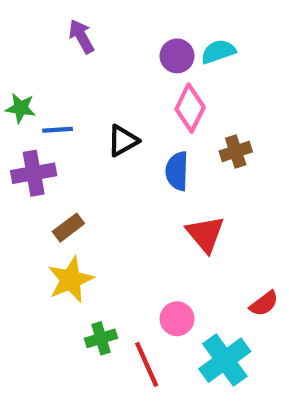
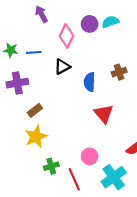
pink diamond: (190, 108) -> (67, 36), moved
blue line: (58, 130) -> (34, 52), moved

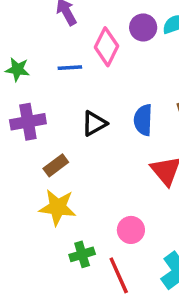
blue line: (34, 52) -> (70, 68), moved
black triangle: (62, 67) -> (94, 123), moved
yellow star: (36, 137) -> (58, 207), turned 30
pink circle: (90, 156) -> (131, 230), moved

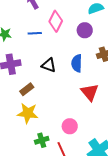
purple circle: (143, 27) -> (85, 30), moved
black triangle: (94, 123) -> (49, 65), turned 49

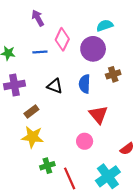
purple circle: (85, 30) -> (93, 49), size x1.5
pink circle: (70, 126) -> (85, 141), moved

